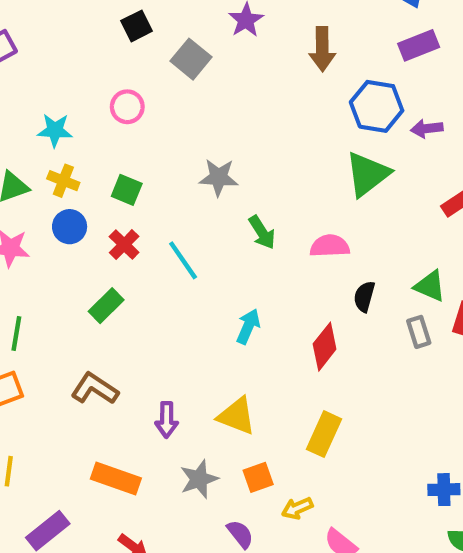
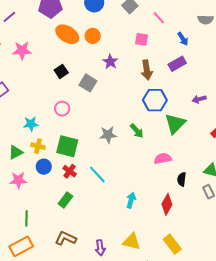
purple rectangle: (419, 45) -> (177, 64), moved
blue hexagon: (377, 106) -> (155, 100), moved
green square: (127, 190) -> (67, 146), size x1.6
green arrow: (262, 232) -> (137, 131), moved
yellow rectangle: (324, 434) -> (172, 244), turned -54

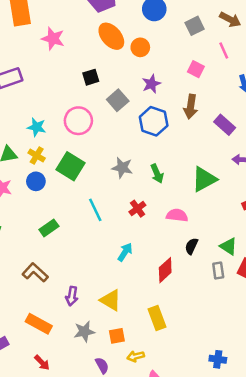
purple rectangle: (177, 64) -> (225, 125), moved, turned 54
blue hexagon: (155, 100) -> (154, 121), moved
pink circle: (62, 109) -> (78, 121), size x1.5
red cross: (70, 171) -> (137, 209), moved

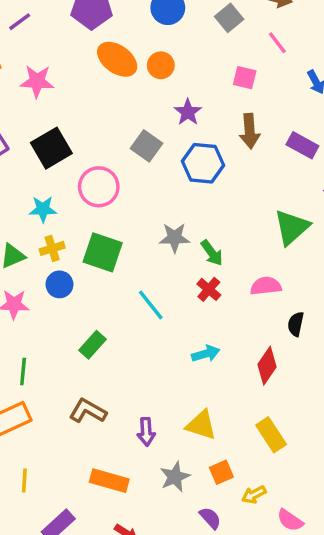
black square: (91, 77) -> (51, 148), moved, size x1.6
yellow cross: (37, 156) -> (52, 248), turned -35
green arrow: (157, 174) -> (212, 253), moved
cyan arrow: (125, 252) -> (206, 354), turned 54

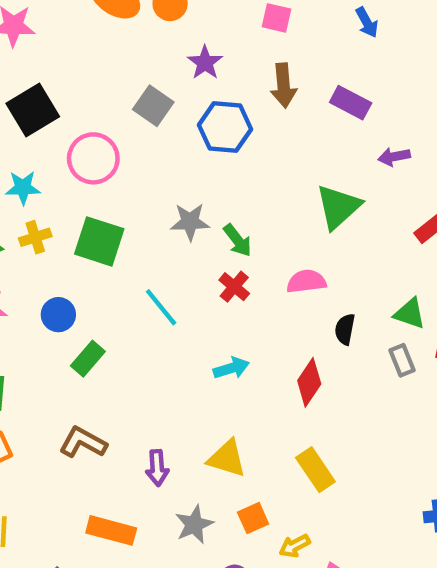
blue circle: (59, 284) -> (58, 315), moved

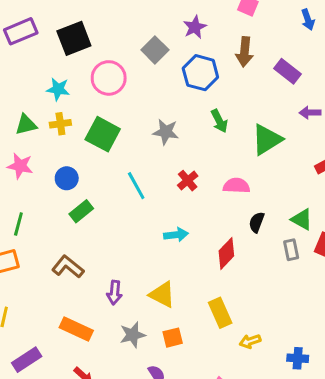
green arrow: (238, 240) -> (219, 121), moved
yellow arrow: (295, 546) -> (250, 341), moved

